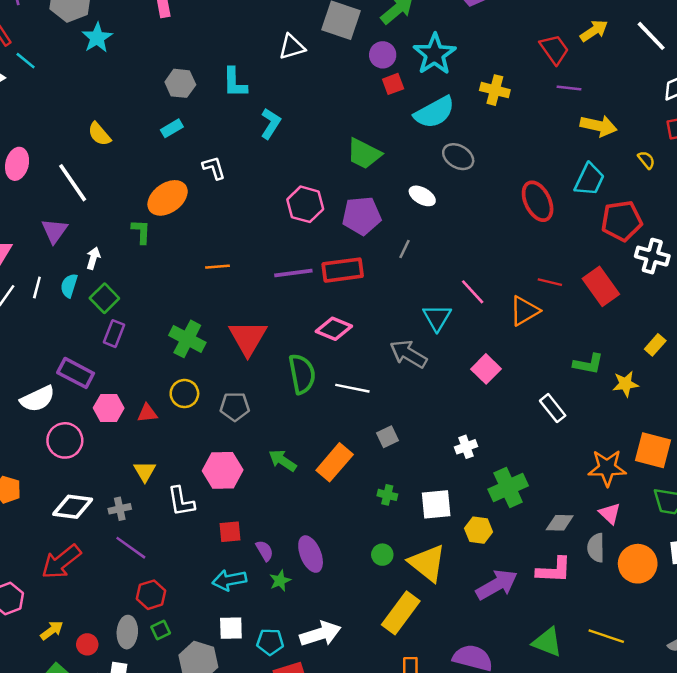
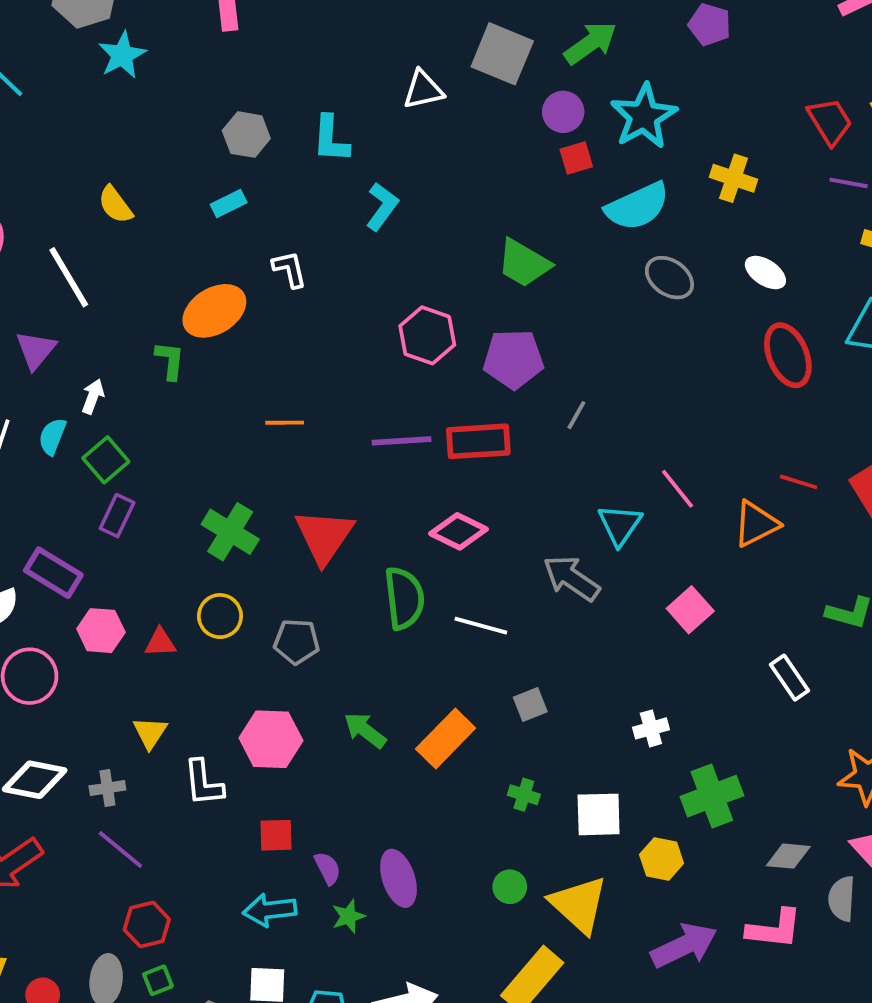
white ellipse: (422, 196) -> (765, 273), moved

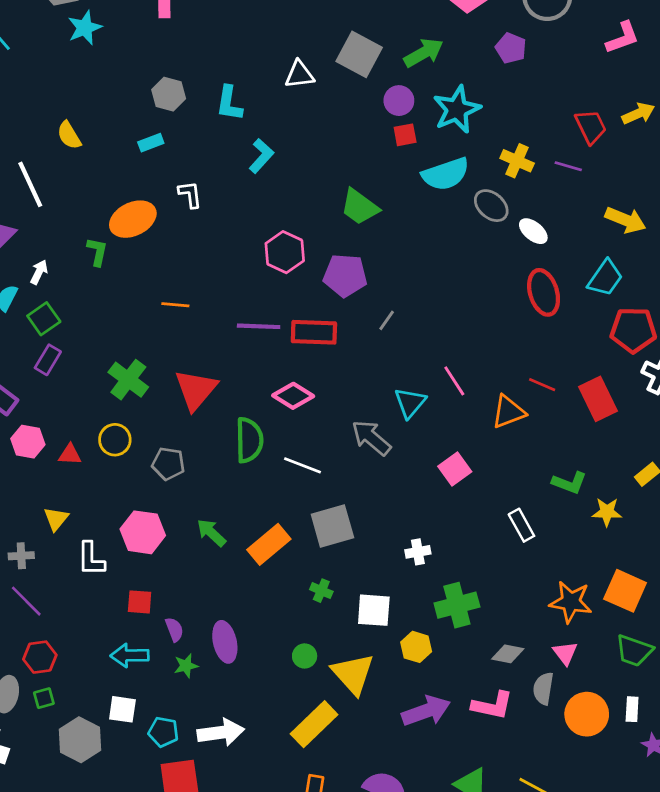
purple line: (849, 183) -> (568, 166), moved
gray ellipse: (669, 278) -> (491, 206), moved
gray square: (530, 705) -> (332, 526), size x1.8

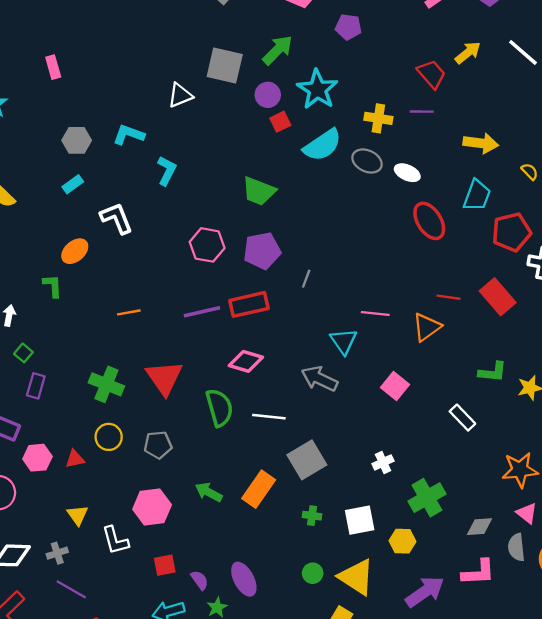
cyan L-shape: (229, 103) -> (129, 135), turned 116
white L-shape: (190, 194) -> (116, 218), size x1.4
orange ellipse: (133, 219) -> (75, 251), size x0.7
green square: (44, 319) -> (23, 353), size x0.7
pink line: (454, 381) -> (375, 313), turned -36

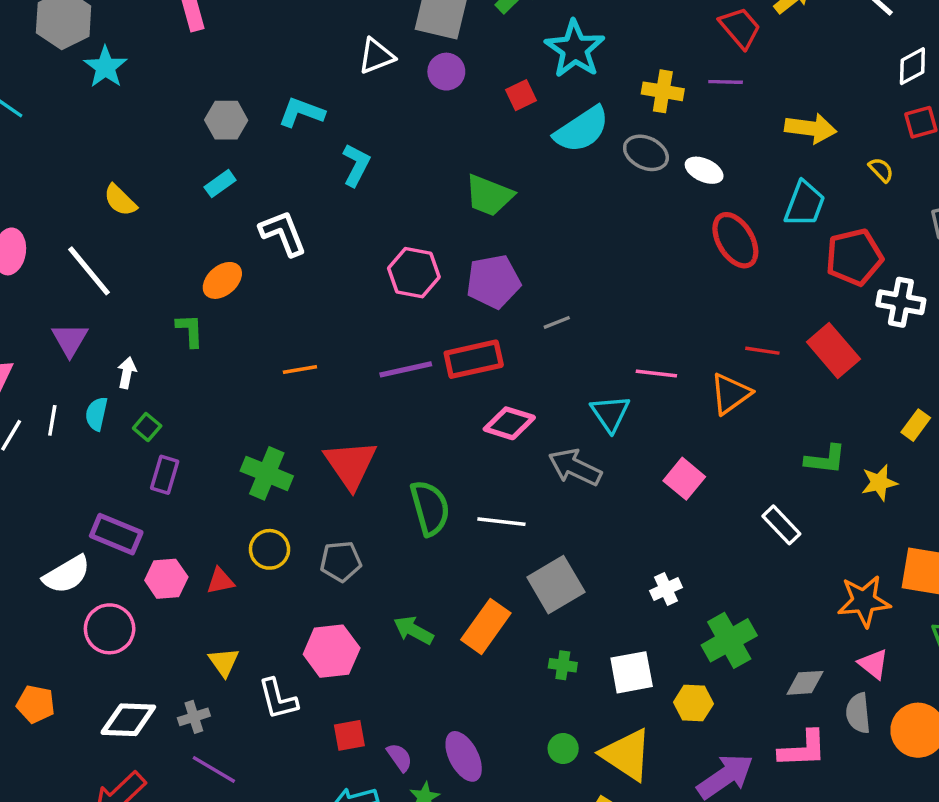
purple circle: (268, 95) -> (446, 72), moved
gray line: (306, 279) -> (557, 322), turned 48
pink diamond: (246, 361) -> (509, 423), moved

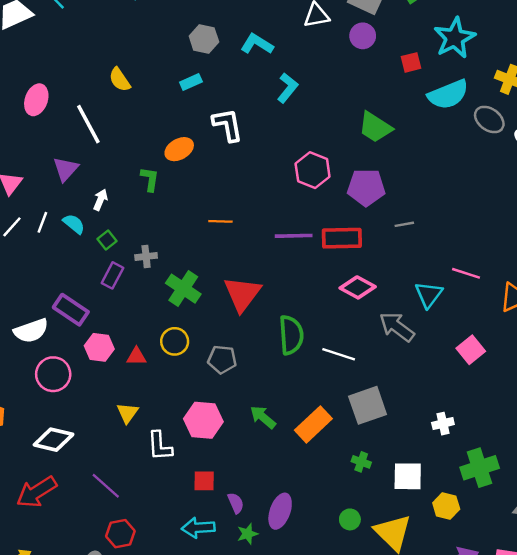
cyan semicircle: (96, 414) -> (74, 224), turned 105
gray cross: (194, 717) -> (146, 256), moved
purple ellipse: (464, 756) -> (280, 511), turned 36

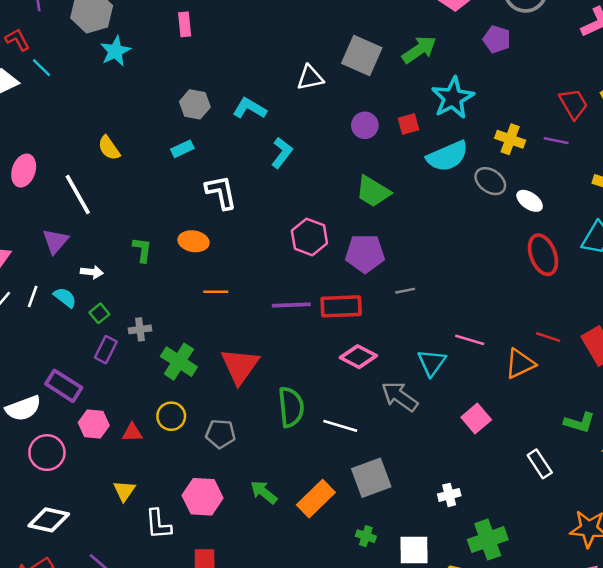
purple circle: (363, 36) -> (365, 125), moved
orange ellipse: (179, 149) -> (194, 241), moved, turned 40
white arrow: (100, 200) -> (92, 272), turned 75

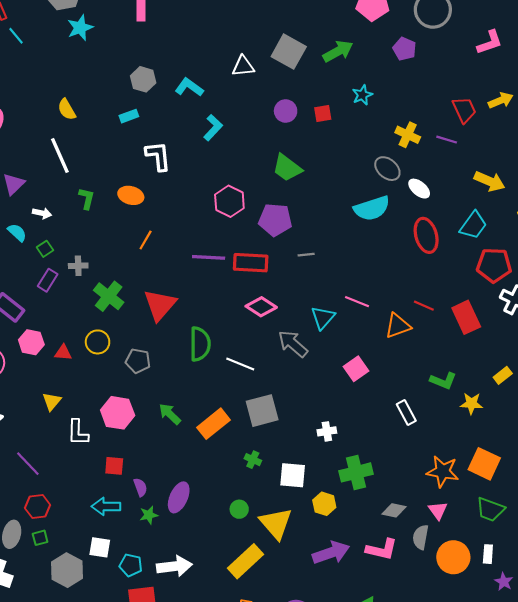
cyan star: (453, 98) -> (362, 95), size x0.6
cyan semicircle: (447, 156) -> (372, 208), moved
white line: (78, 194) -> (60, 156), moved
orange line: (216, 292) -> (146, 240), turned -66

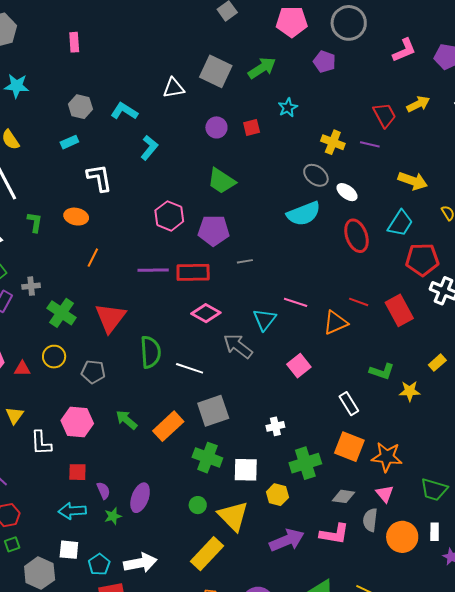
cyan star: (80, 28) -> (17, 86), moved, turned 30
green cross: (253, 460) -> (207, 458), size x1.8
orange square: (484, 464) -> (349, 447), moved
cyan pentagon: (131, 565) -> (99, 564), turned 30

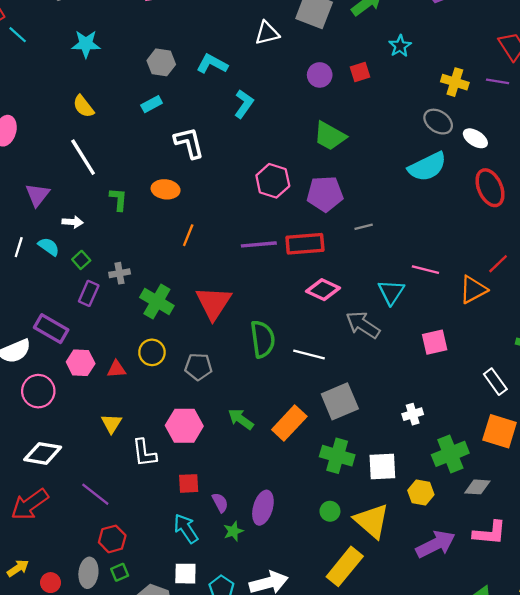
red line: (359, 302) -> (498, 264), turned -60
pink square: (299, 366) -> (435, 342), turned 30
gray diamond: (343, 496) -> (477, 487), moved
cyan arrow: (72, 511) -> (186, 529), turned 64

